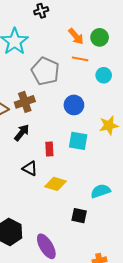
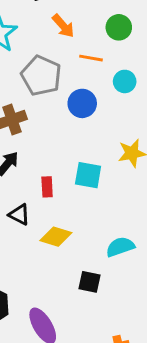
orange arrow: (76, 36) -> (63, 26), moved
blue circle: (74, 105) -> (82, 103), moved

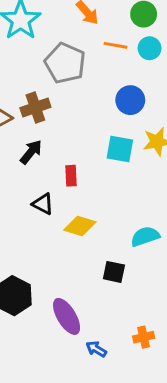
cyan circle: (125, 81) -> (150, 48), moved
blue circle: (82, 103) -> (130, 100), moved
cyan square: (88, 175) -> (120, 149), moved

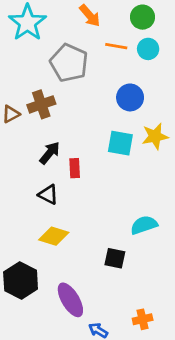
black arrow: (31, 152) -> (50, 153), moved
yellow diamond: (80, 226) -> (54, 236), moved

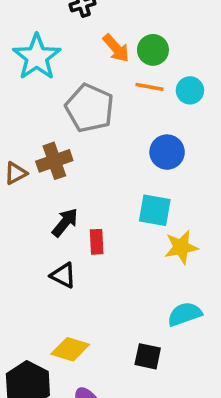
green circle: (143, 17) -> (153, 50), moved
yellow star: (155, 136) -> (181, 247), moved
yellow diamond: (54, 236) -> (70, 349), moved

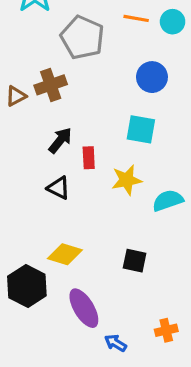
yellow star: (181, 247) -> (127, 180), moved
cyan semicircle: (185, 314) -> (168, 201), moved

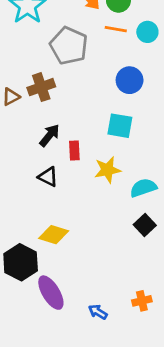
black square: (135, 261) -> (145, 225), moved, turned 35
purple ellipse: (84, 308) -> (51, 293), moved

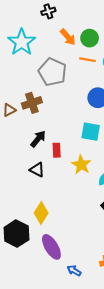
yellow star: (107, 170) -> (81, 165), turned -30
yellow diamond: (54, 235) -> (41, 213), turned -75
purple ellipse: (51, 293) -> (51, 247), moved

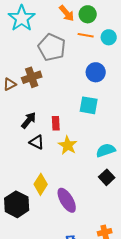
black arrow: (38, 139) -> (29, 120), moved
yellow star: (81, 165) -> (68, 145), moved
purple ellipse: (51, 247) -> (67, 200), moved

